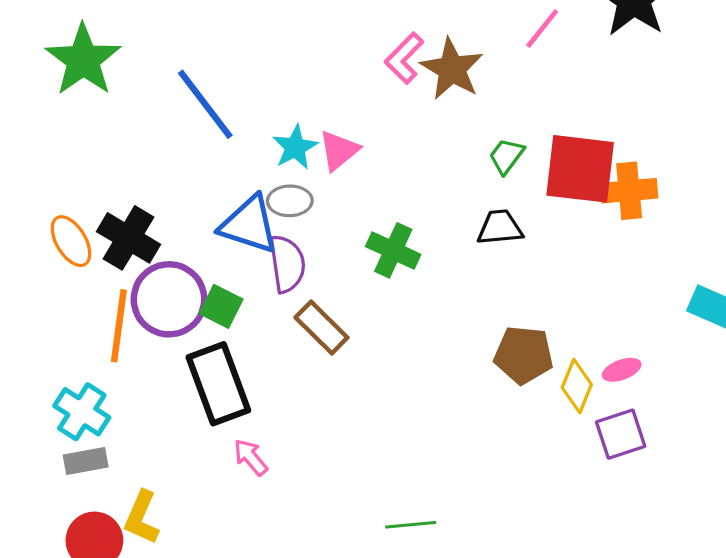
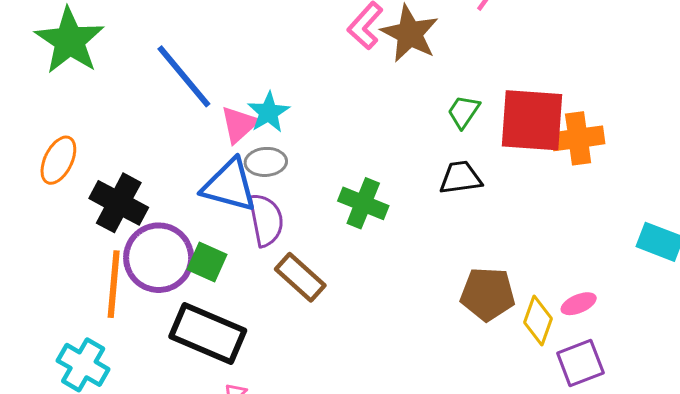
pink triangle: (339, 150) -> (239, 124), moved
orange ellipse: (71, 241) -> (58, 160), moved, turned 60
black rectangle: (218, 384) -> (208, 333), turned -44

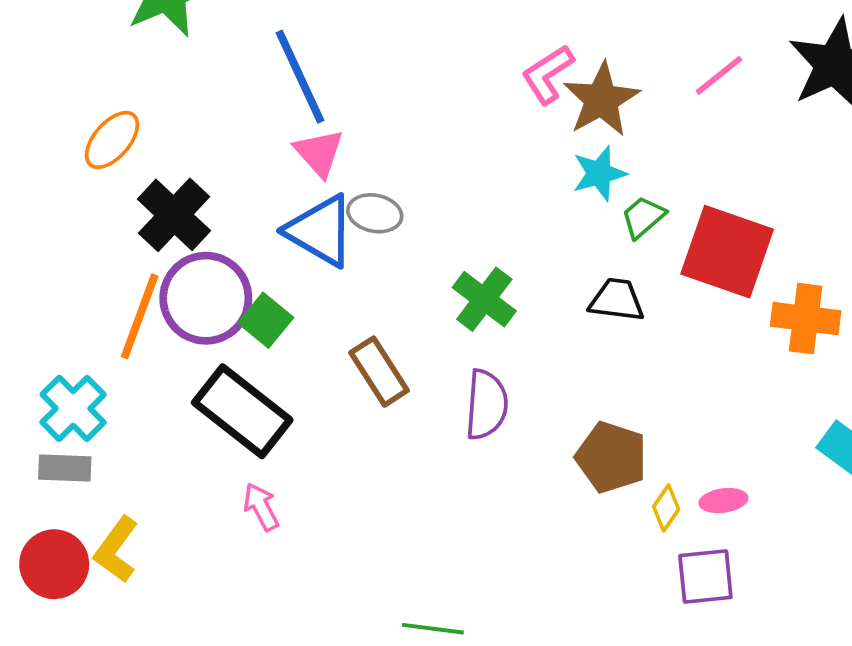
cyan star: (268, 112) -> (599, 173), moved
pink triangle: (239, 124) -> (319, 153), moved, turned -45
orange cross: (578, 138) -> (806, 319), moved
purple semicircle: (266, 220) -> (486, 405), moved
yellow diamond: (538, 320) -> (666, 508), size x0.7

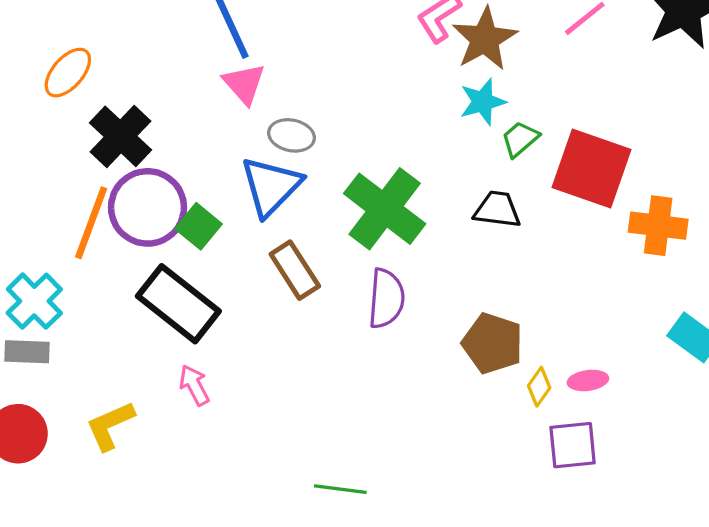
blue triangle: (320, 231) -> (271, 186), moved, turned 44
green cross: (484, 299) -> (385, 209), size x1.5
yellow L-shape: (116, 549) -> (110, 426), moved, turned 30

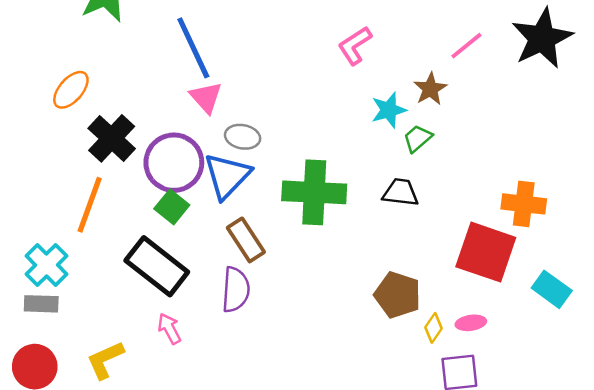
brown star: (485, 39) -> (430, 89), moved, size x0.7
red square: (591, 169) -> (486, 252), moved
purple circle: (148, 207) -> (174, 163), moved
green cross: (385, 209) -> (314, 192), turned -34
purple semicircle: (386, 298) -> (236, 290), moved

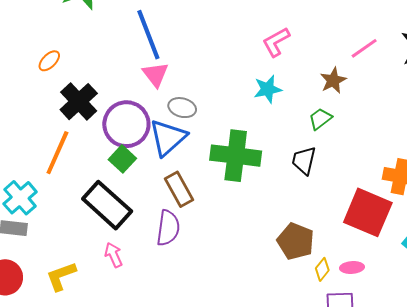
orange ellipse: (71, 90) -> (49, 61), size x0.7
cyan star: (389, 110) -> (268, 89), moved
black trapezoid: (401, 192) -> (304, 161), turned -88

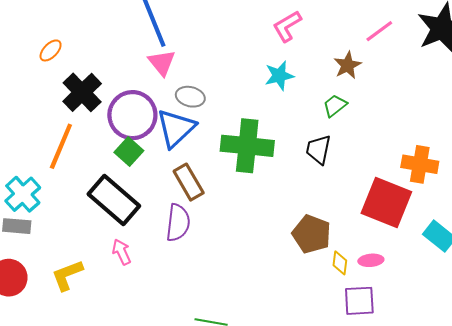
yellow diamond: (322, 269) -> (340, 263), turned -30

